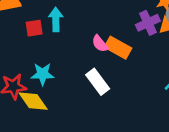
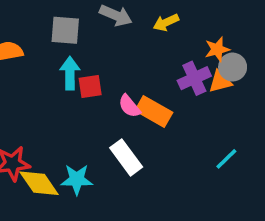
red square: (34, 28) -> (90, 87), moved
cyan star: (43, 74) -> (77, 179), moved

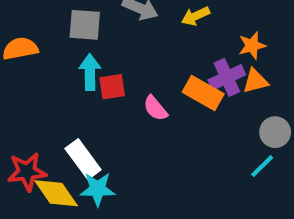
gray circle: (233, 67) -> (275, 132), moved
orange rectangle: (154, 112) -> (203, 93), moved
white rectangle: (126, 157) -> (83, 159), moved

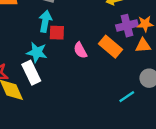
purple cross: (227, 77) -> (127, 26), moved
cyan line: (262, 166) -> (127, 97), moved
cyan star: (98, 189) -> (37, 52), moved

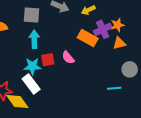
red square: (57, 33) -> (48, 60), moved
orange rectangle: (111, 47) -> (88, 38), moved
cyan line: (127, 97) -> (114, 88), turned 40

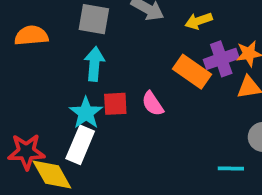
cyan star: (32, 66) -> (86, 113), turned 30
white rectangle: (31, 84) -> (80, 145), turned 54

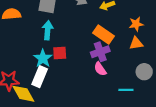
purple cross: (221, 59) -> (100, 52), moved
pink semicircle: (153, 104) -> (100, 69), moved

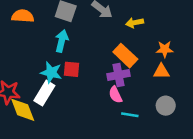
cyan star: (43, 58) -> (51, 72), turned -30
cyan line: (126, 90) -> (130, 115), moved

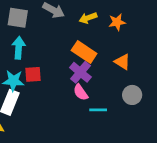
orange star: (165, 49) -> (117, 22), moved
orange triangle: (161, 71) -> (122, 62), turned 42
purple cross: (119, 75) -> (80, 72), turned -30

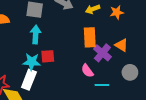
orange rectangle: (84, 52) -> (90, 37), turned 54
purple cross: (80, 72) -> (102, 53), moved

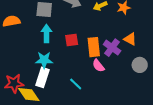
orange rectangle: (90, 37) -> (94, 47), moved
red square: (48, 56) -> (72, 40), moved
cyan line: (102, 85) -> (76, 84), moved, turned 48

